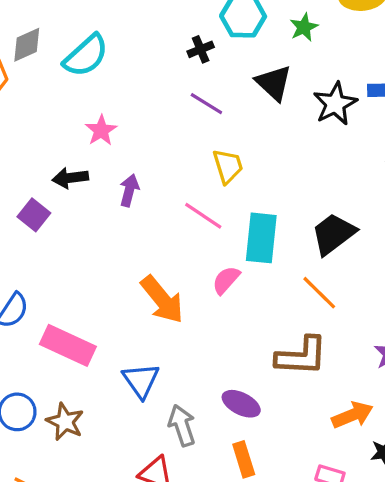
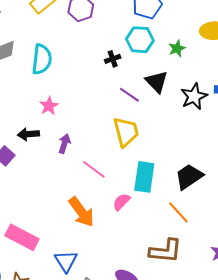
cyan semicircle: (86, 56) -> (42, 59), turned -44
purple line: (206, 104) -> (129, 95), moved
yellow trapezoid: (228, 166) -> (126, 132), size x1.4
pink line: (203, 216) -> (94, 169), moved

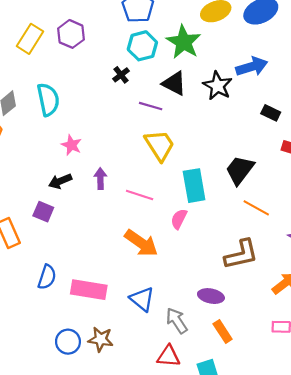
green star: (177, 48) -> (184, 42), size x1.8
orange line: (178, 212) -> (256, 208), moved

